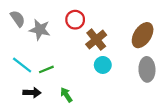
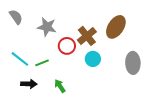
red circle: (75, 20) -> (67, 46), moved
gray star: (40, 30) -> (47, 27), moved
brown ellipse: (143, 35) -> (116, 27), moved

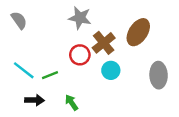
gray star: (47, 27) -> (80, 18), moved

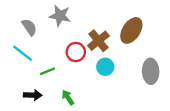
gray star: (80, 18) -> (60, 16), moved
gray semicircle: (19, 20) -> (29, 27), moved
cyan line: (24, 70) -> (23, 53), moved

